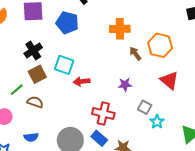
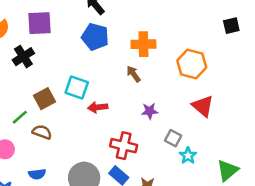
blue pentagon: (67, 23) -> (95, 37), moved
black cross: (33, 51) -> (23, 57), moved
brown arrow: (135, 54) -> (134, 74), moved

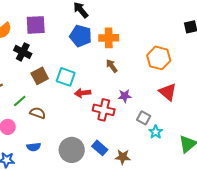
orange cross: (143, 44) -> (109, 38), moved
black cross: (23, 57) -> (23, 52), turned -30
brown square: (44, 99) -> (40, 76), moved
red cross: (124, 146) -> (104, 110), moved

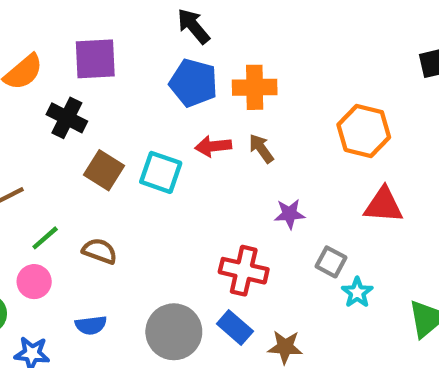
brown square: (40, 76) -> (104, 170), turned -30
red triangle: (168, 92) -> (383, 205), turned -36
red arrow: (83, 93) -> (213, 146), moved
green line: (20, 101) -> (45, 238), moved
red cross: (104, 110) -> (244, 271), moved

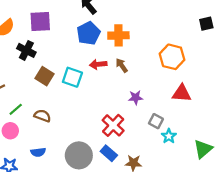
blue pentagon: (193, 83) -> (88, 33), turned 30
red cross: (244, 271) -> (113, 125), turned 30

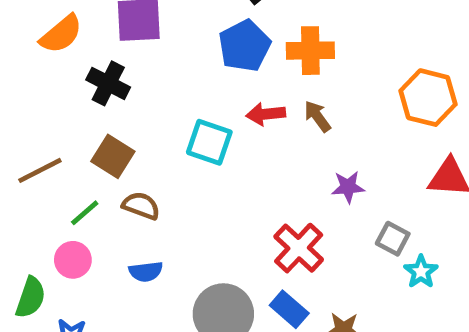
brown square: (45, 76) -> (113, 156), moved
brown semicircle: (42, 116) -> (141, 206), moved
blue semicircle: (38, 152) -> (146, 272), moved

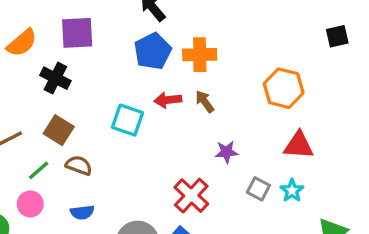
cyan star: (421, 272) -> (292, 191), moved

